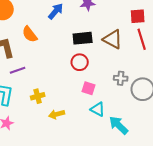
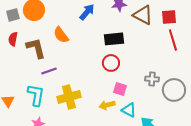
brown triangle: (113, 39) -> (143, 15), moved
yellow cross: (38, 96) -> (69, 97), size x1.6
yellow arrow: (57, 114) -> (107, 105), moved

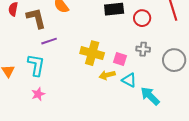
red circle: (111, 63) -> (142, 18), moved
gray cross: (152, 79) -> (143, 49), moved
yellow cross: (69, 97) -> (92, 53), moved, turned 30

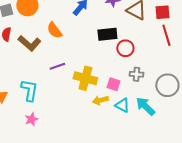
brown L-shape: (36, 18) -> (29, 43), turned 145
red circle: (142, 18) -> (125, 48), moved
purple line: (49, 41) -> (57, 66), moved
cyan arrow: (150, 96) -> (145, 106), moved

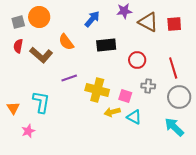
black rectangle: (107, 34) -> (106, 45), moved
red line: (166, 35) -> (173, 68), moved
cyan arrow: (145, 106) -> (174, 127), moved
pink star: (31, 119) -> (28, 131), moved

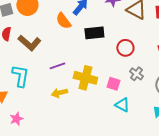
orange semicircle: (66, 42) -> (63, 21), moved
gray cross: (148, 86) -> (136, 74), turned 32
cyan L-shape: (41, 102) -> (20, 76), moved
yellow arrow: (112, 112) -> (59, 93), moved

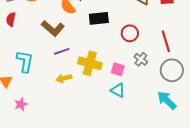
brown L-shape: (29, 43) -> (53, 28), moved
cyan triangle: (122, 105) -> (118, 90), moved

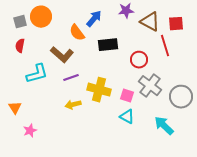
red line: (166, 41) -> (165, 46), moved
gray cross: (141, 59) -> (150, 86), size x1.6
cyan L-shape: (25, 61) -> (37, 74), moved, turned 65
cyan arrow: (167, 100) -> (164, 126), moved

